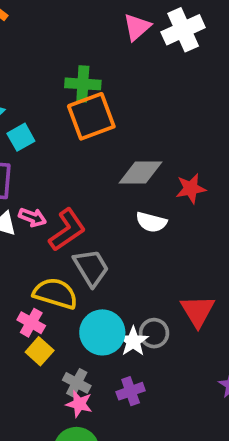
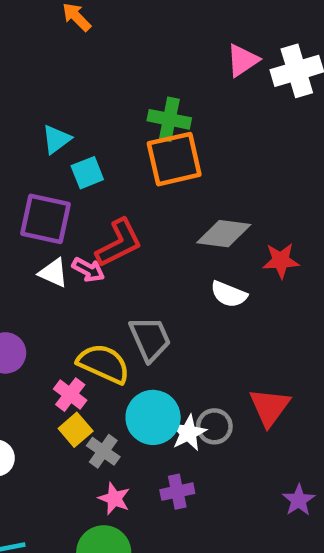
red L-shape: (67, 230) -> (119, 243), moved
gray cross: (77, 383) -> (103, 451), moved

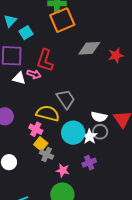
red L-shape: (119, 243) -> (45, 60), turned 145
white semicircle: (229, 294) -> (99, 117), moved
gray cross: (103, 451) -> (47, 155), moved

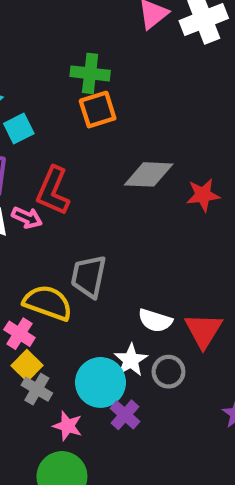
orange square: (62, 20) -> (98, 110), size x0.7
gray trapezoid: (66, 99) -> (89, 276), turned -140
gray circle: (100, 132) -> (168, 372), moved
cyan circle: (73, 133) -> (101, 382), moved
purple cross: (89, 163) -> (125, 415), turned -32

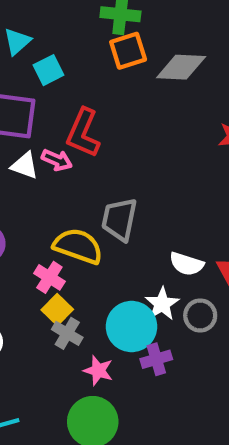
gray diamond: (149, 174) -> (181, 67), moved
purple cross: (125, 415) -> (156, 359), turned 32

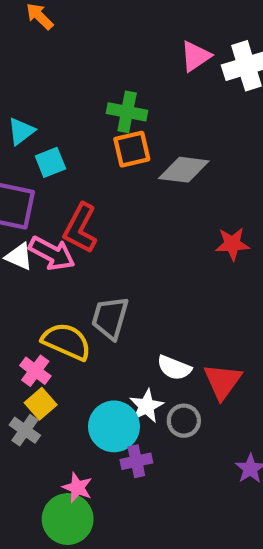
pink arrow: (57, 160) -> (52, 253), size x1.5
gray cross: (67, 333) -> (25, 430), moved
pink star: (98, 371) -> (77, 488), moved

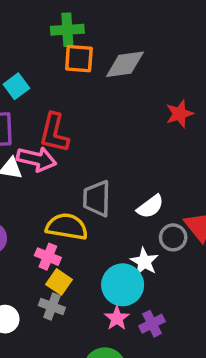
orange square: (132, 149) -> (79, 59), turned 32
white semicircle: (174, 368) -> (150, 207), moved, turned -44
gray circle: (184, 421) -> (173, 237), moved
purple cross: (136, 461) -> (152, 324), moved
pink star: (77, 488) -> (117, 318), moved, turned 30

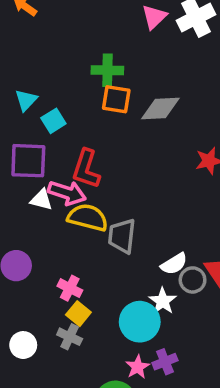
white semicircle: (150, 207) -> (174, 264), moved
yellow semicircle: (67, 227) -> (88, 217), moved
pink star: (117, 318) -> (138, 367), moved

